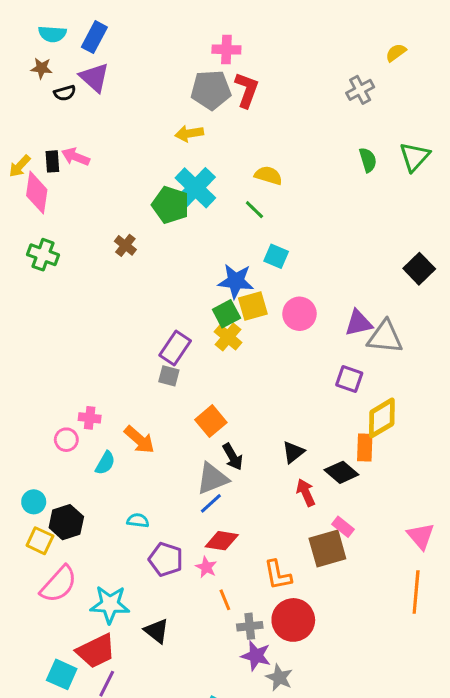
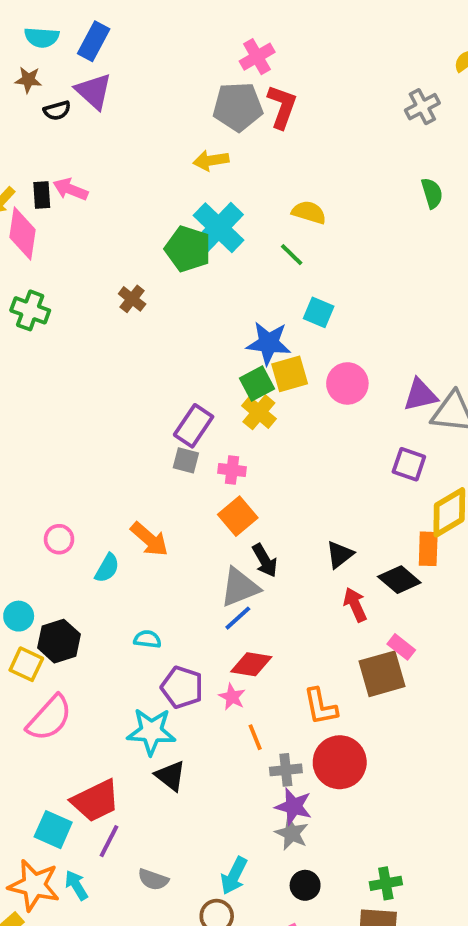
pink cross: (226, 50) -> (257, 57), turned -32
pink cross: (90, 418) -> (232, 470), moved
cyan star: (110, 604) -> (151, 731), moved
gray star: (279, 677) -> (292, 833), moved

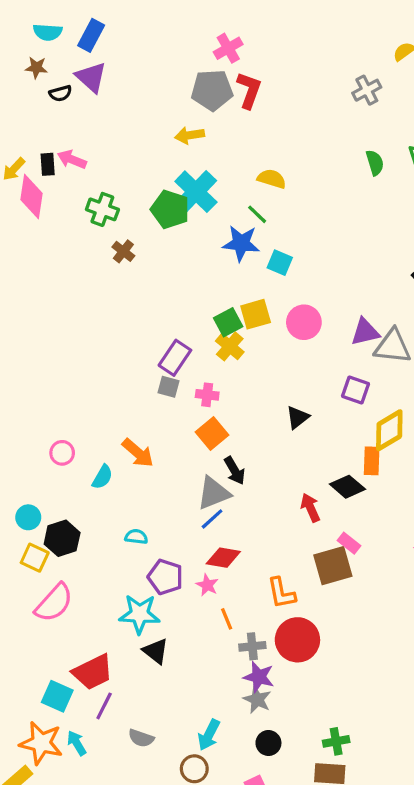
green cross: (30, 310) -> (102, 209), moved
blue star: (269, 343) -> (241, 243), moved
black triangle: (340, 555) -> (297, 417), moved

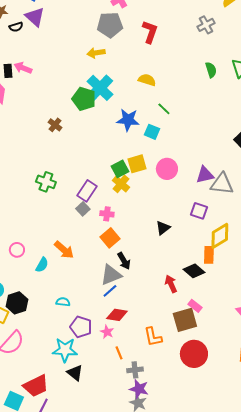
red L-shape: (249, 90) -> (150, 32), moved
green cross: (102, 209) -> (46, 182), moved
green line: (257, 214) -> (164, 109), moved
gray square: (169, 387) -> (83, 209), turned 32
red circle: (297, 640) -> (194, 354), moved

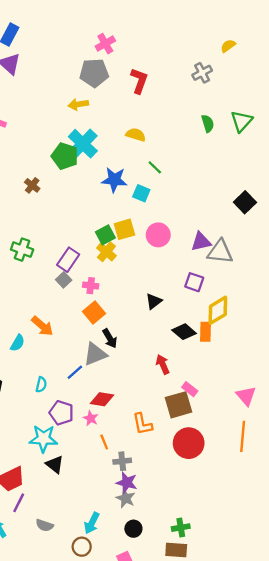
black diamond: (194, 271) -> (184, 332), moved
blue line: (110, 291) -> (75, 372), moved
cyan semicircle: (63, 302) -> (41, 385), turned 96

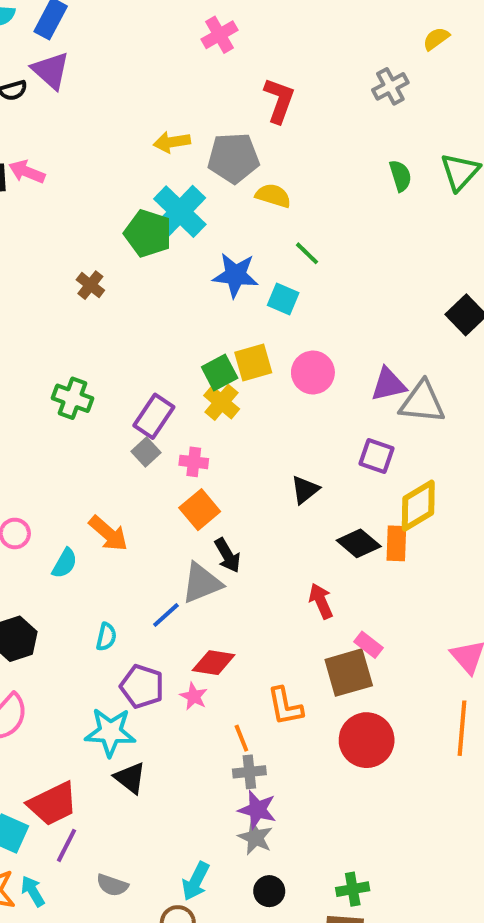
gray pentagon: (94, 73) -> (233, 158), moved
orange line: (104, 442) -> (241, 738), moved

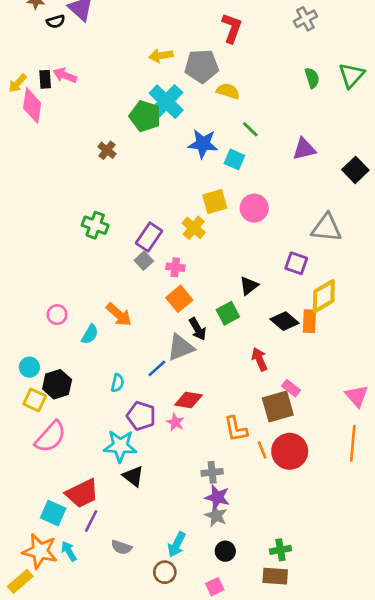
green square: (220, 372) -> (228, 313), moved
purple triangle: (388, 384) -> (304, 149), moved
orange line: (241, 738) -> (262, 450), moved

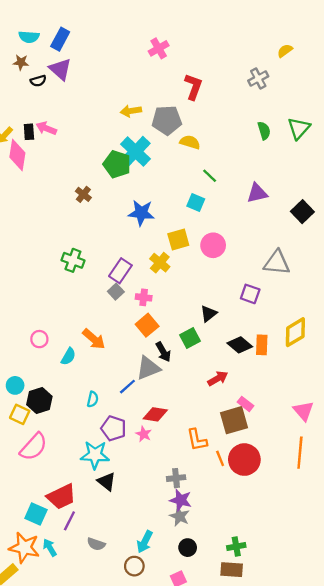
blue star: (203, 144) -> (141, 213), moved
yellow diamond: (324, 296) -> (295, 332), moved
red arrow: (259, 359) -> (218, 378), turned 84

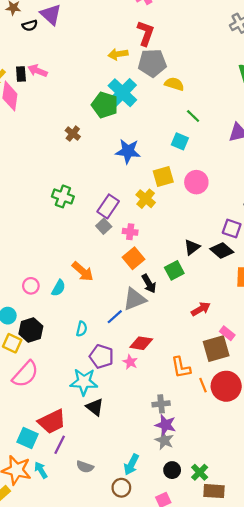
red L-shape: (193, 87) -> (146, 33), moved
pink circle: (39, 339) -> (31, 286), moved
black diamond: (240, 345) -> (222, 251), moved
green cross: (236, 546) -> (200, 472), moved, turned -35

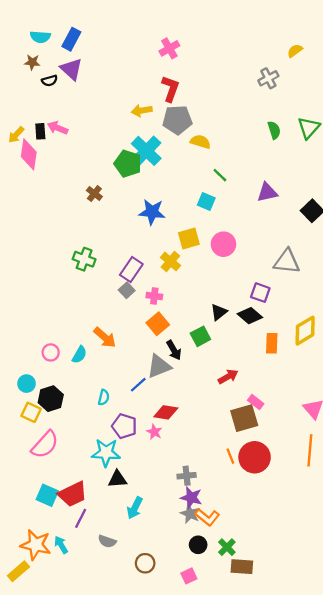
orange L-shape: (181, 367) -> (207, 517), moved, turned -40
black triangle: (95, 407) -> (117, 479), turned -42
cyan square: (28, 438) -> (47, 495), moved
cyan arrow: (131, 465) -> (135, 508), moved

